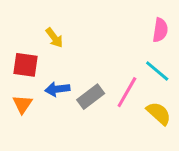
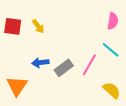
red square: (26, 65) -> (13, 26), moved
orange triangle: (23, 104) -> (17, 86), moved, size x1.5
yellow semicircle: (159, 113) -> (112, 90), moved

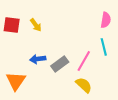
cyan line: (111, 50) -> (104, 47), turned 36
yellow semicircle: (112, 90) -> (84, 85), moved

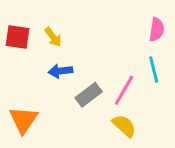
blue arrow: (38, 59) -> (60, 71), moved

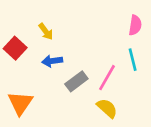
red square: (18, 37) -> (15, 48), moved, turned 35

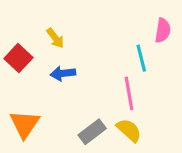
cyan line: (133, 60) -> (141, 58), moved
pink line: (107, 78) -> (129, 93), turned -40
gray rectangle: (76, 81) -> (92, 132), moved

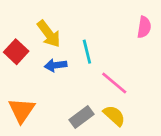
yellow arrow: (55, 38) -> (49, 34), size x1.5
cyan line: (141, 58) -> (87, 52), moved
pink line: (129, 93) -> (114, 83), turned -40

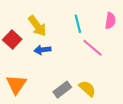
cyan line: (87, 52) -> (78, 24), moved
pink line: (114, 83) -> (93, 48), moved

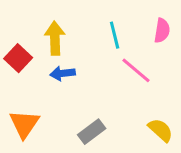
yellow arrow: (37, 26) -> (55, 38), turned -145
yellow semicircle: (87, 89) -> (161, 130), moved

